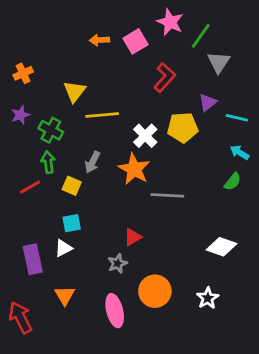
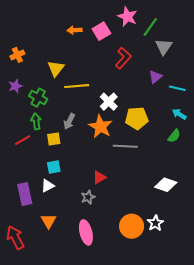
yellow pentagon: (183, 127) -> (137, 118), moved
yellow square: (72, 186) -> (54, 139), turned -32
orange circle: (155, 291) -> (132, 226), moved

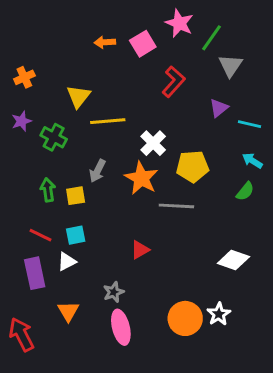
green arrow: (36, 121) -> (48, 190), moved
red line: (23, 140) -> (41, 235), moved, turned 56
gray star: (88, 197) -> (114, 292), moved

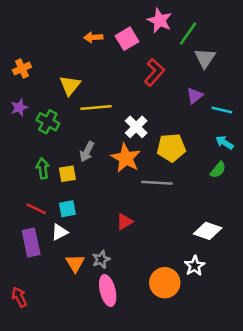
orange triangle: (68, 311) -> (75, 263), moved
white star: (219, 314) -> (195, 266), moved
red arrow: (22, 335) -> (19, 297), size x0.7

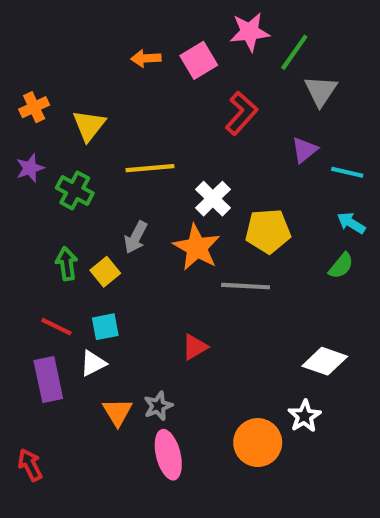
pink star: (160, 20) -> (250, 32), turned -30
yellow triangle: (70, 85) -> (89, 125), moved
yellow square: (67, 174) -> (105, 272), turned -30

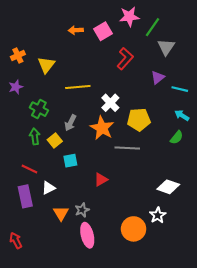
green cross: (75, 190) -> (39, 109), moved
cyan square: (105, 327) -> (70, 161), moved

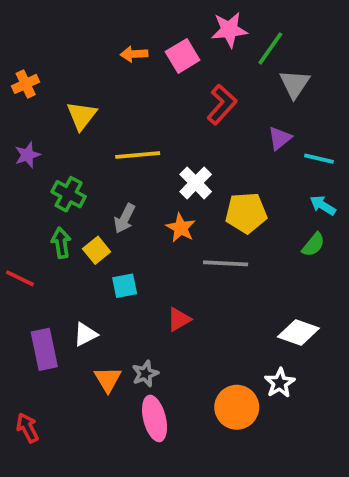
orange cross: (18, 55) -> (26, 84), moved
orange star: (102, 128) -> (181, 228), size x0.7
red line: (29, 169) -> (20, 278), moved

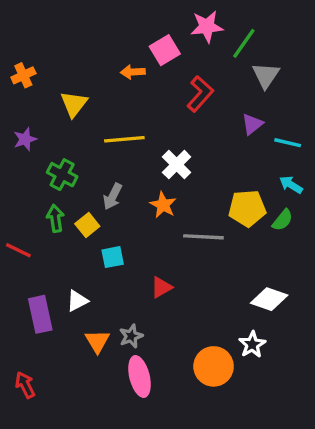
orange arrow: (134, 54) -> (133, 72), moved
yellow pentagon: (246, 213) -> (247, 208), moved

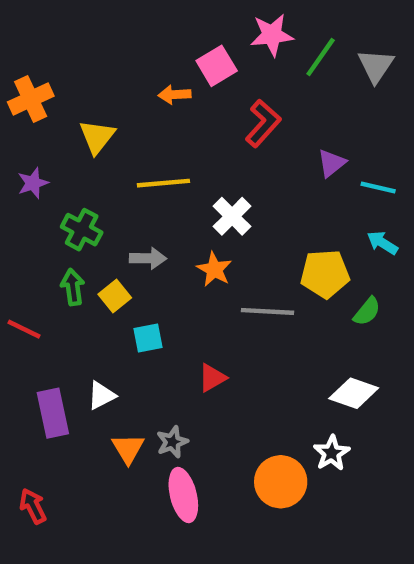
orange cross: (23, 75) -> (31, 99), size x1.4
gray triangle: (266, 75) -> (376, 66), moved
gray arrow: (113, 196) -> (148, 258), turned -116
green semicircle: (283, 220) -> (367, 311), moved

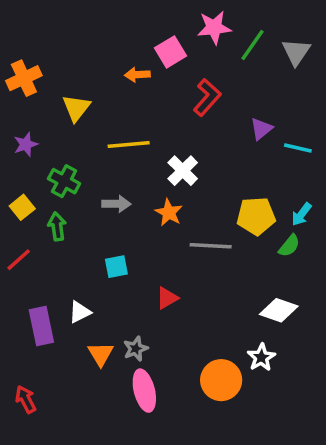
cyan arrow: (382, 243) -> (301, 214), moved, turned -85
yellow square: (115, 296) -> (22, 207), moved
red line: (24, 329) -> (19, 260), turned -68

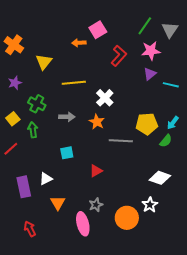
pink star: (214, 28) -> (151, 51), moved
orange cross: (24, 78) -> (14, 45), turned -30
gray star: (136, 349) -> (96, 205), moved
red arrow: (26, 399) -> (30, 229), moved

